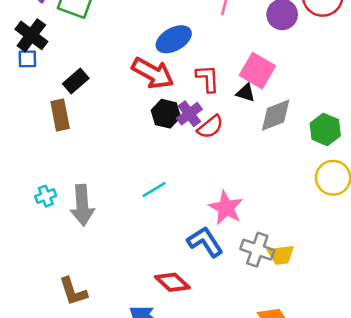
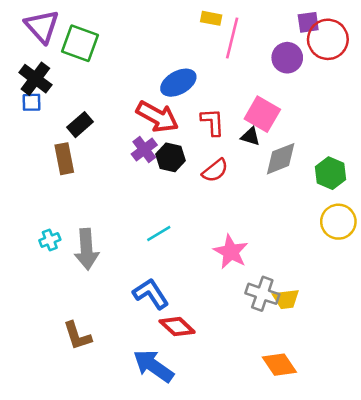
purple cross: (189, 114) -> (144, 150), moved
blue L-shape: (205, 242) -> (151, 294), moved

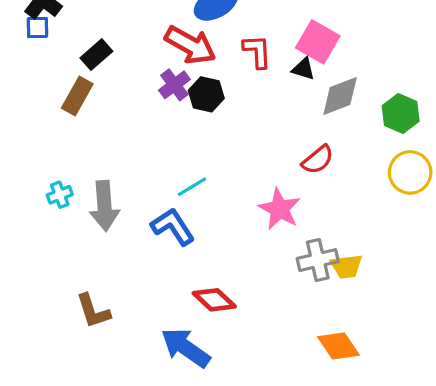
brown rectangle: (64, 159) -> (77, 96), turned 40
red semicircle: (215, 170) -> (318, 160), moved
blue L-shape: (151, 294) -> (173, 227), moved
gray cross: (262, 294) -> (318, 260), turned -32

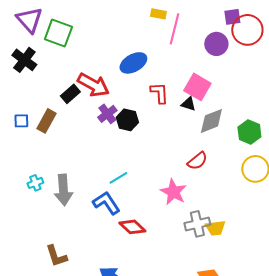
blue square: (37, 28) -> (21, 121), moved
red arrow: (190, 45) -> (93, 85), moved
black rectangle: (96, 55) -> (70, 94), moved
red diamond: (214, 300) -> (132, 227), moved

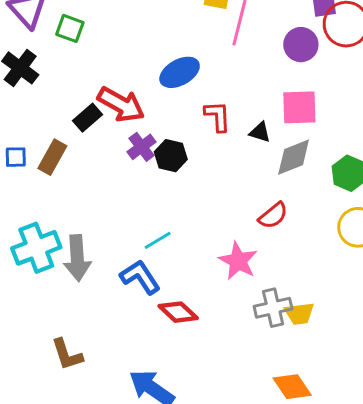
green square: (58, 33) -> (70, 28), size x0.7
pink square: (197, 87) -> (299, 107), moved, turned -32
cyan cross: (35, 183) -> (36, 248), size x2.0

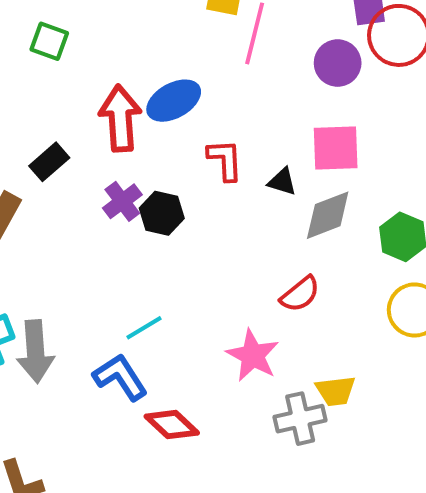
green square: (70, 28) -> (49, 41), moved
red arrow: (121, 104) -> (120, 118), moved, turned -123
yellow trapezoid: (299, 314) -> (336, 391), moved

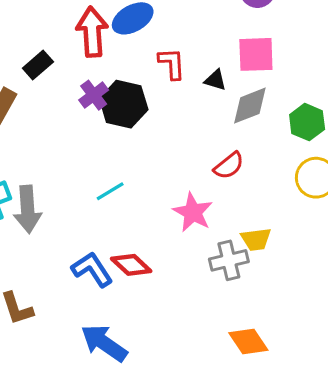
black hexagon: (162, 213) -> (124, 104), size x1.4
blue L-shape: (120, 377) -> (92, 269), moved

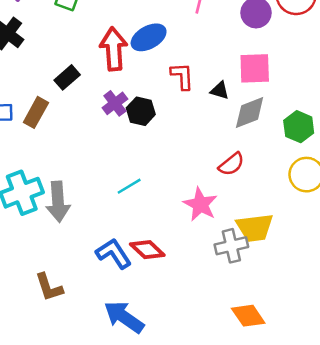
black hexagon: (124, 104) -> (141, 111), size x0.7
yellow trapezoid: (256, 239) -> (255, 228), size x1.4

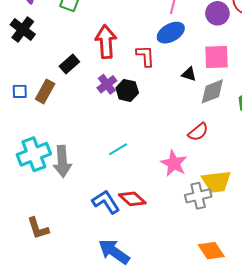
blue ellipse: (149, 37) -> (171, 33), moved
red L-shape: (182, 76) -> (145, 56), moved
brown L-shape: (49, 287) -> (38, 228), moved

